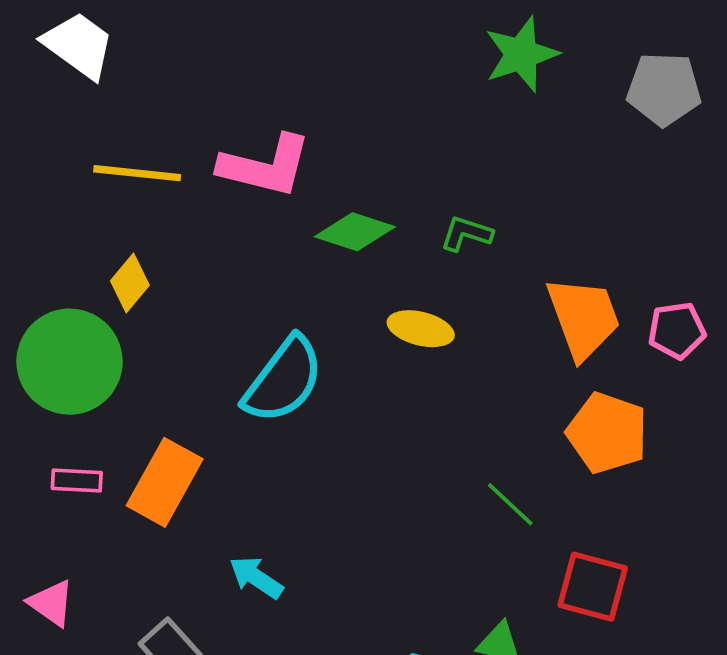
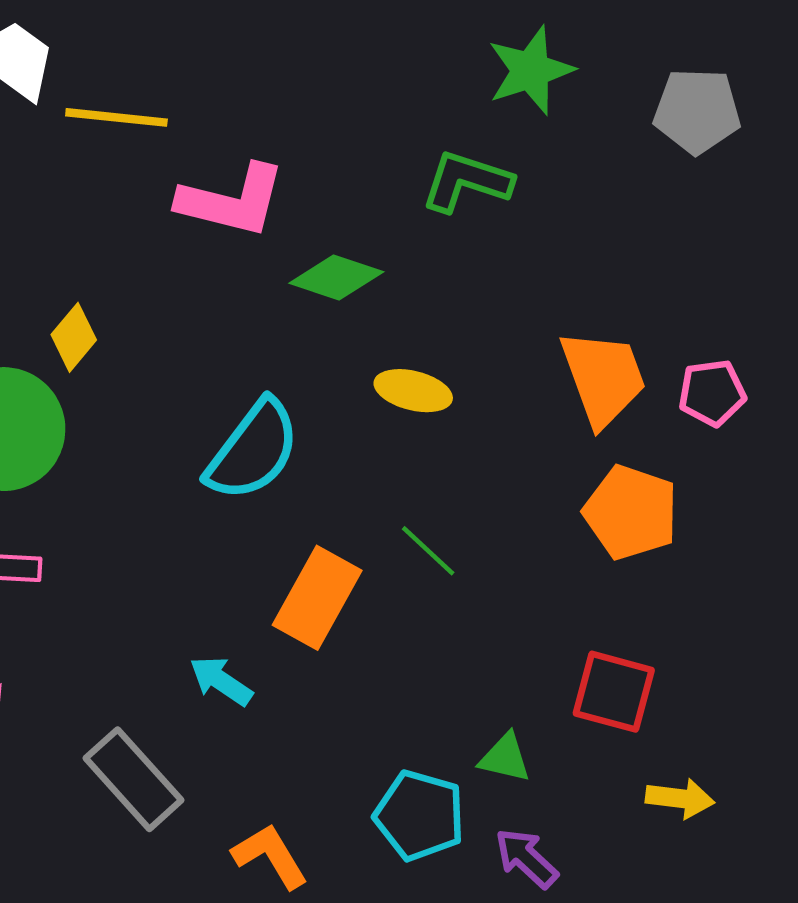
yellow line: (137, 173) -> (116, 117), moved
green L-shape: (466, 234) -> (467, 181), moved, size x1.5
orange rectangle: (165, 482) -> (317, 598), moved
green line: (510, 504) -> (428, 551), moved

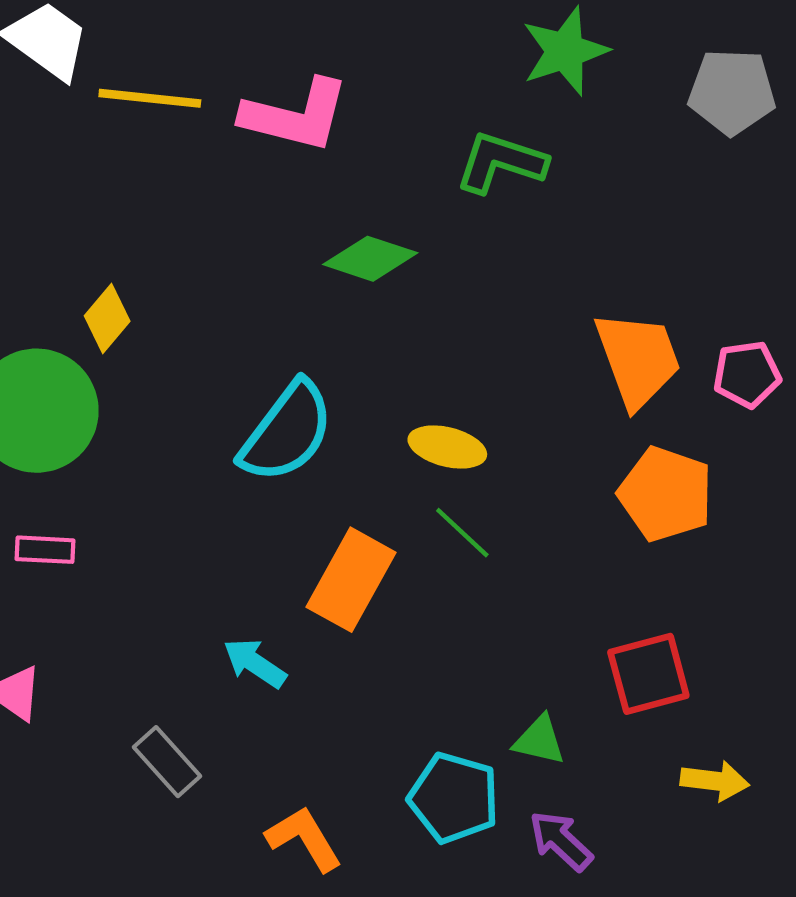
pink L-shape: (232, 201) -> (295, 115), moved
yellow ellipse: (413, 391) -> (447, 447), moved
red square: (614, 692) -> (648, 674), turned -30
gray rectangle: (134, 779) -> (167, 762), size x0.7

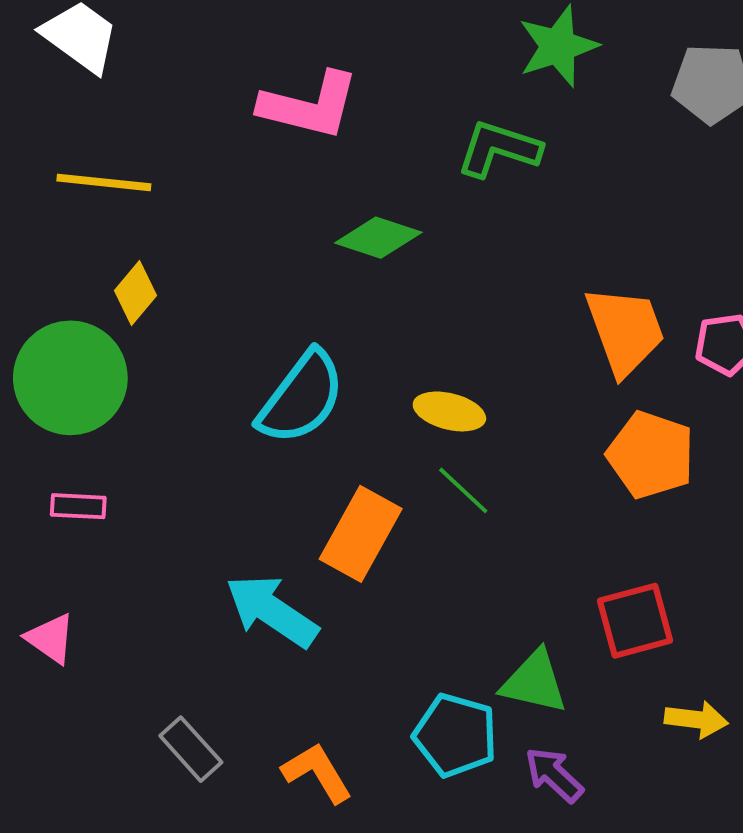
yellow line: (150, 98) -> (104, 182), moved
cyan arrow: (255, 663) -> (272, 611), size x1.6
green triangle: (539, 740) -> (534, 682), size x1.4
gray rectangle: (167, 762) -> (191, 749), moved

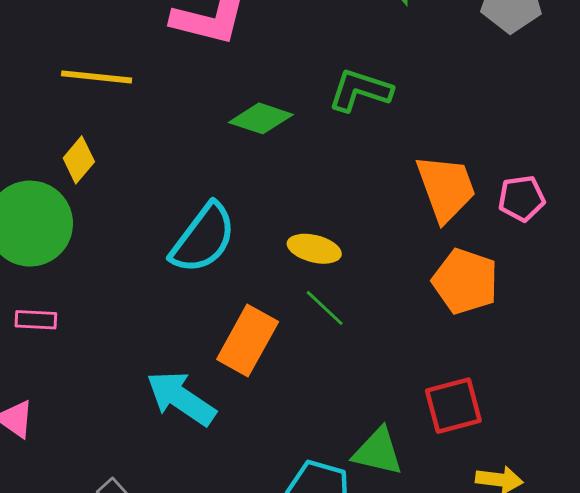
green L-shape: (499, 149) -> (360, 90), moved
yellow line: (104, 182) -> (97, 77), moved

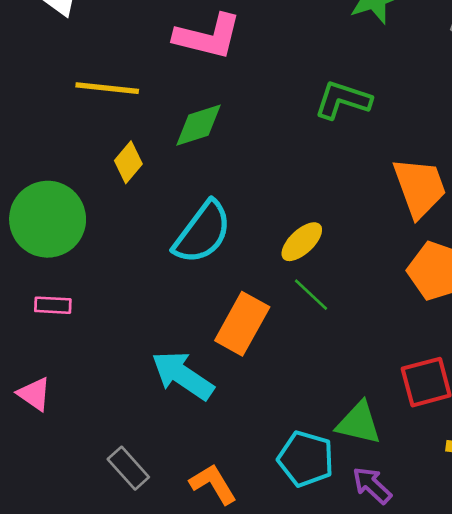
green diamond: (261, 118) -> (199, 125), moved, turned -36
yellow diamond: (79, 160) -> (128, 162), moved
yellow ellipse: (314, 249) -> (302, 242), turned -57

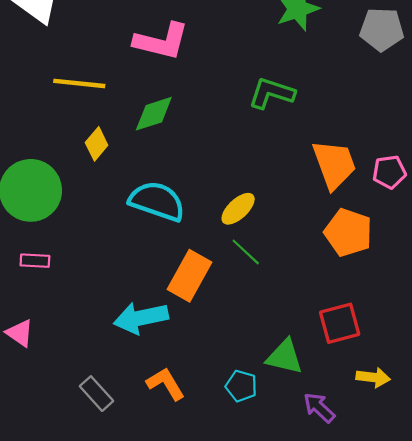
cyan semicircle: (202, 232) -> (157, 201), turned -108
cyan arrow: (183, 375) -> (141, 318), turned -46
cyan pentagon: (306, 459) -> (241, 386), size x0.7
orange L-shape: (213, 484) -> (166, 384), moved
purple arrow: (372, 485) -> (319, 408), moved

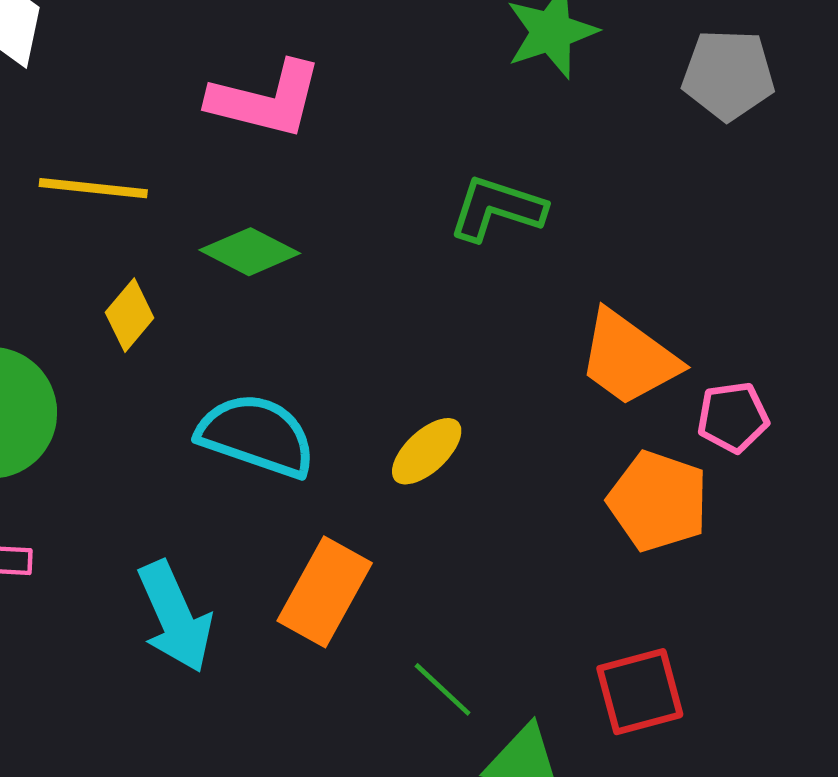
green diamond: (154, 114) -> (250, 252), turned 45
orange trapezoid: (334, 164) -> (628, 358), turned 146
pink pentagon: (389, 172) -> (733, 417), moved
green line: (246, 252) -> (443, 689), moved
cyan arrow: (141, 318) -> (175, 617), moved, turned -102

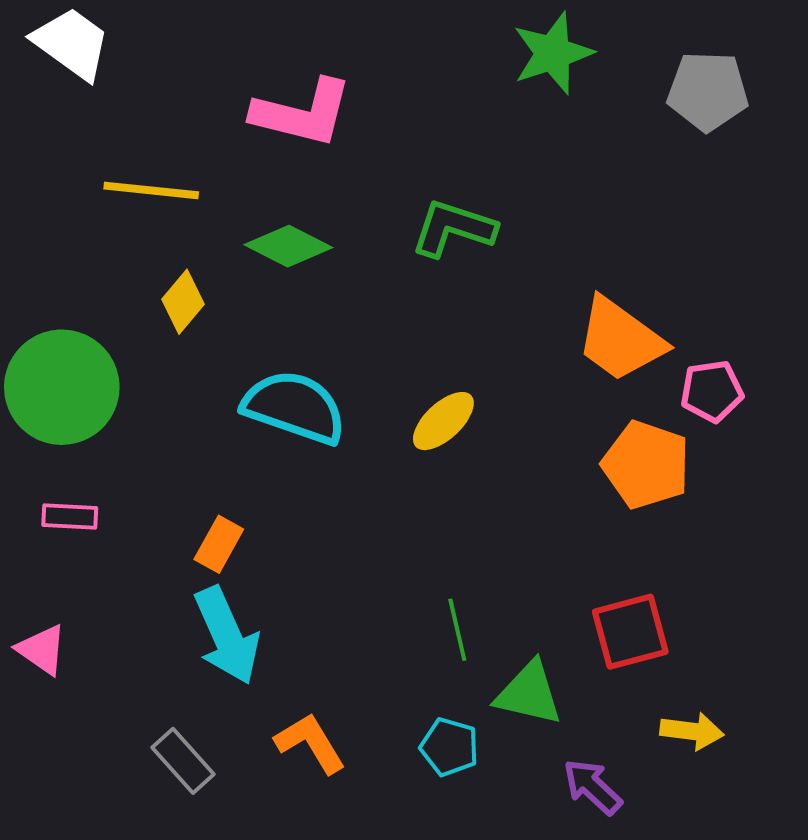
green L-shape: (497, 209) -> (453, 228), moved
orange rectangle: (325, 592) -> (219, 544), moved, size x0.6
cyan arrow: (175, 617) -> (227, 636), moved
green line: (443, 689) -> (457, 630), turned 34

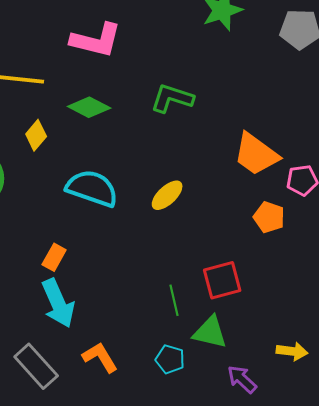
orange pentagon: (646, 465) -> (269, 217), size x0.7
red square: (630, 632) -> (222, 280), moved
gray rectangle: (183, 761) -> (36, 366), size x1.4

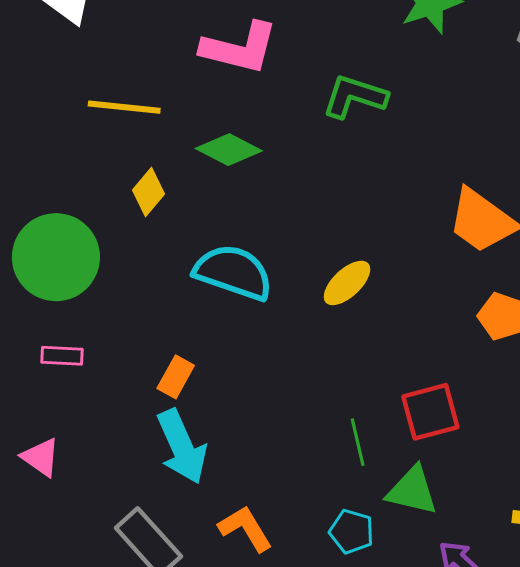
green L-shape: (172, 98) -> (355, 96), moved

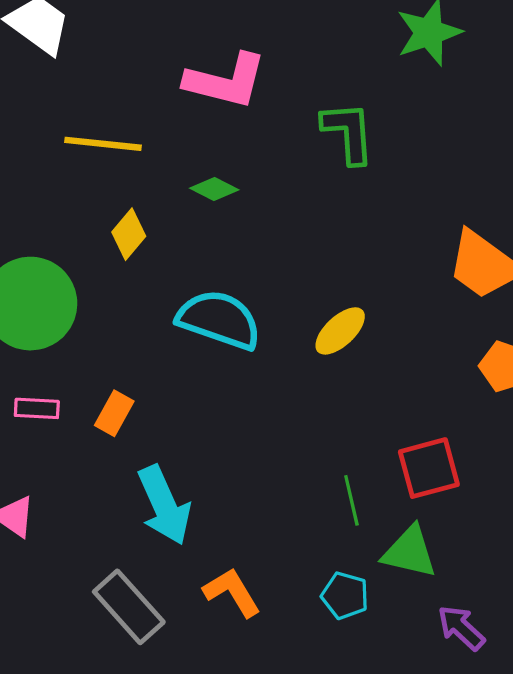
green L-shape: (355, 96) -> (348, 133), turned 68
green diamond: (229, 150) -> (214, 189), size x0.7
orange rectangle: (176, 377) -> (114, 413), moved

